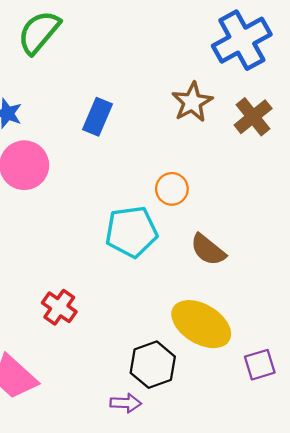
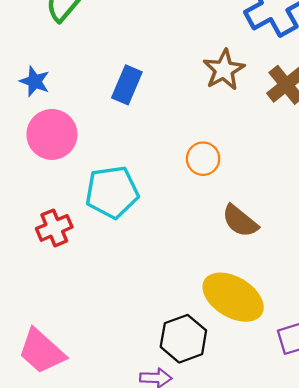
cyan pentagon: (131, 232) -> (112, 192), moved
red cross: (59, 307) -> (54, 228), moved, turned 32

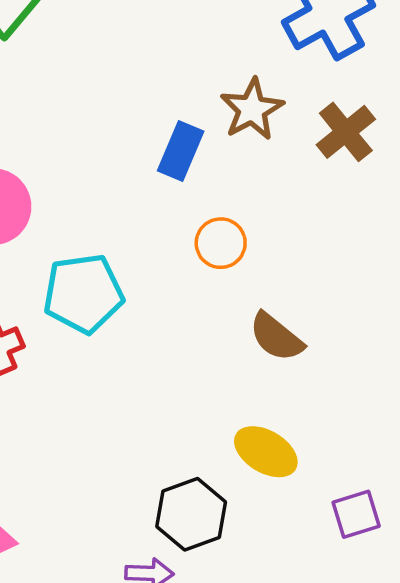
blue rectangle: (127, 85) -> (181, 151), moved
yellow ellipse: (233, 297) -> (266, 452), size x0.7

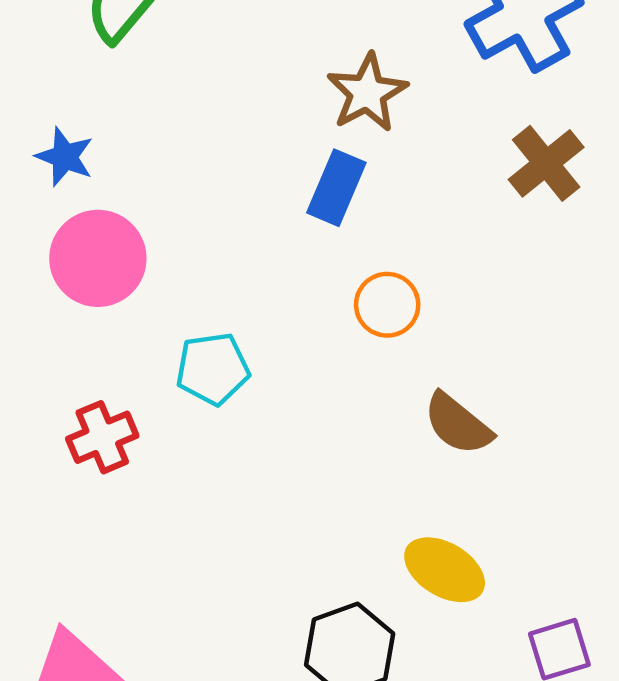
brown star: (252, 109) -> (367, 93), moved
cyan pentagon: (83, 294) -> (213, 369), size x0.7

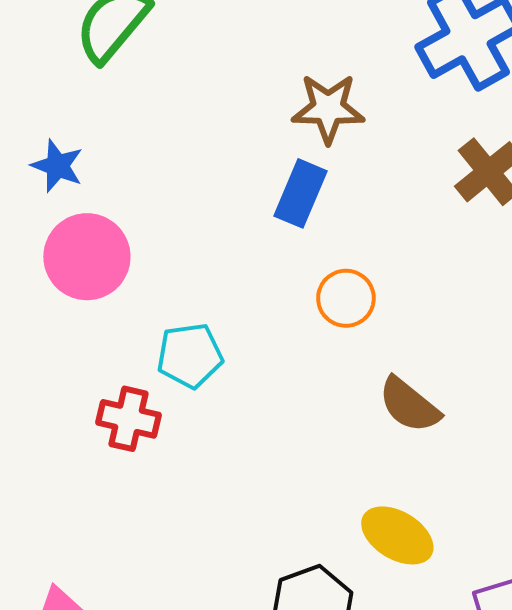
brown star: (367, 93) -> (328, 108), turned 30
red cross: (102, 437) -> (128, 419), moved, turned 36

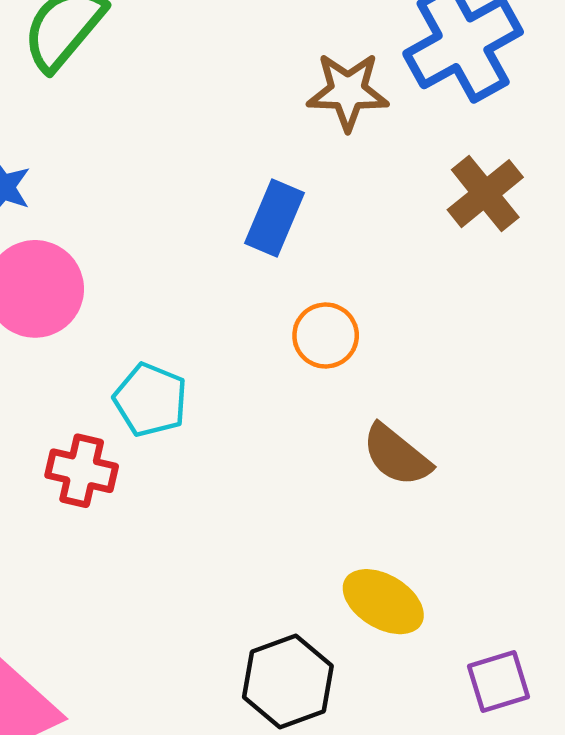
brown star: (328, 108) -> (348, 92), moved
cyan pentagon: (190, 356) -> (150, 400), turned 30

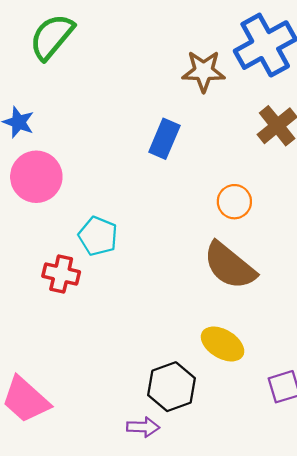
orange circle: (326, 335) -> (234, 202), moved
brown semicircle: (397, 455) -> (230, 266), size x1.4

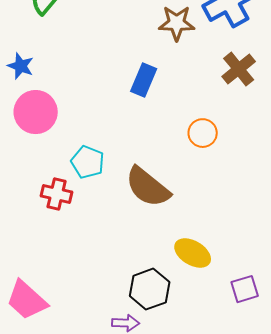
brown semicircle: (230, 266) -> (148, 187), moved

